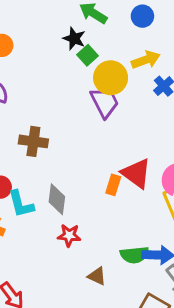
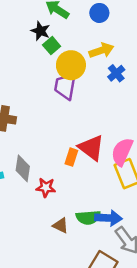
purple trapezoid: (105, 102) -> (65, 86), turned -144
red star: (69, 235) -> (46, 187), moved
brown triangle: (97, 276) -> (60, 225), moved

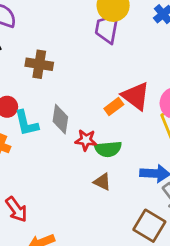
orange rectangle: (71, 157) -> (114, 106), turned 35
green semicircle: (88, 217) -> (108, 149), moved

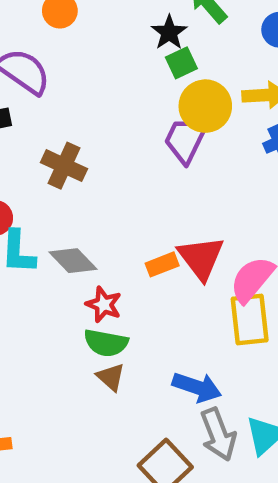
gray diamond: (60, 119) -> (73, 261), turned -68
green semicircle: (108, 149) -> (106, 343), moved

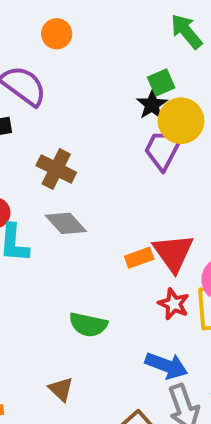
black star: (169, 32) -> (152, 105), moved
gray diamond: (73, 261) -> (66, 223), moved
red star: (104, 305) -> (174, 304), moved
brown triangle: (111, 377) -> (61, 389), moved

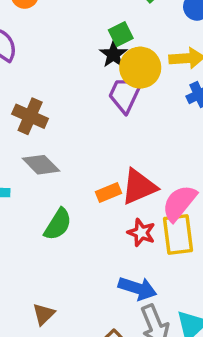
red triangle: (173, 253) -> (139, 187), turned 45
green semicircle: (88, 325) -> (58, 224), moved, turned -68
brown triangle: (61, 389) -> (44, 314), turned 35

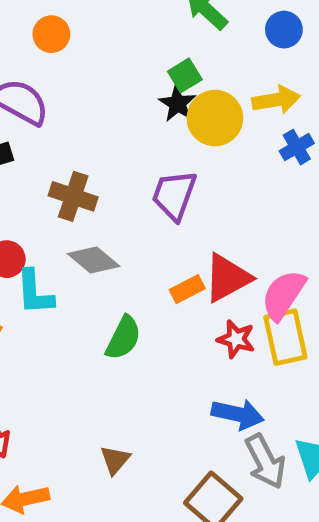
purple trapezoid: (125, 94) -> (174, 195), moved

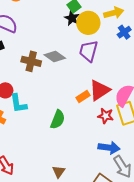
purple trapezoid: (174, 195) -> (89, 51), moved
gray diamond: (94, 260) -> (55, 57), moved

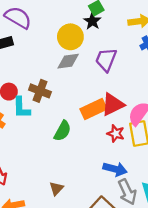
yellow circle: (88, 23) -> (70, 37), moved
gray diamond: (55, 57) -> (68, 61), turned -50
brown cross: (31, 61) -> (40, 91), moved
orange rectangle: (83, 96) -> (94, 109), size x1.6

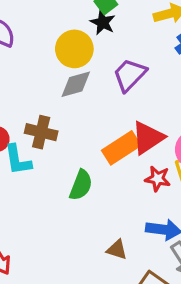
purple trapezoid: (106, 60) -> (130, 75), turned 30
brown triangle: (56, 188) -> (117, 250), moved, turned -48

